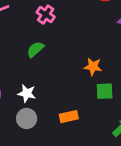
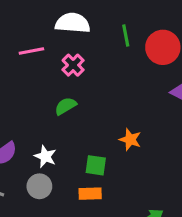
pink cross: (46, 15) -> (73, 65), moved
green square: (105, 91) -> (96, 165), moved

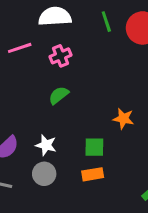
pink cross: (73, 65) -> (61, 56), turned 30

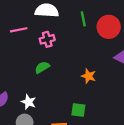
orange star: (123, 119) -> (89, 76), moved
green square: (94, 147) -> (78, 110), moved

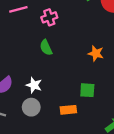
green semicircle: (42, 67) -> (46, 48), turned -80

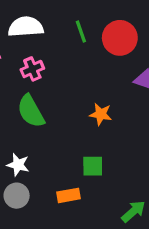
green semicircle: (46, 48) -> (31, 111), size x1.5

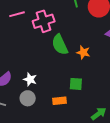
pink cross: (32, 69) -> (44, 21), size x1.5
green semicircle: (31, 111) -> (60, 45), moved

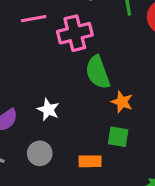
orange star: (83, 52) -> (122, 102), moved
white star: (30, 79) -> (48, 110), moved

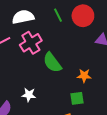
orange star: (122, 102) -> (84, 76), moved

